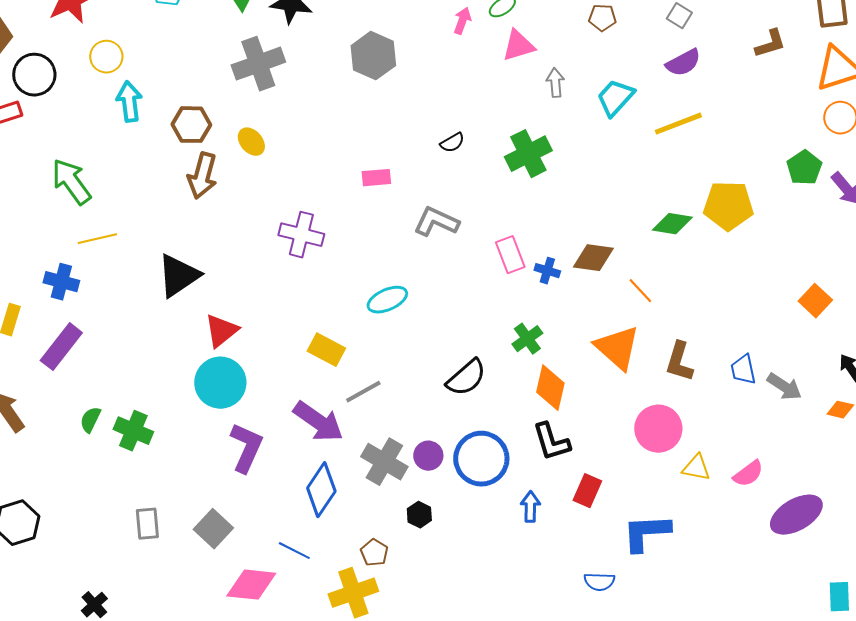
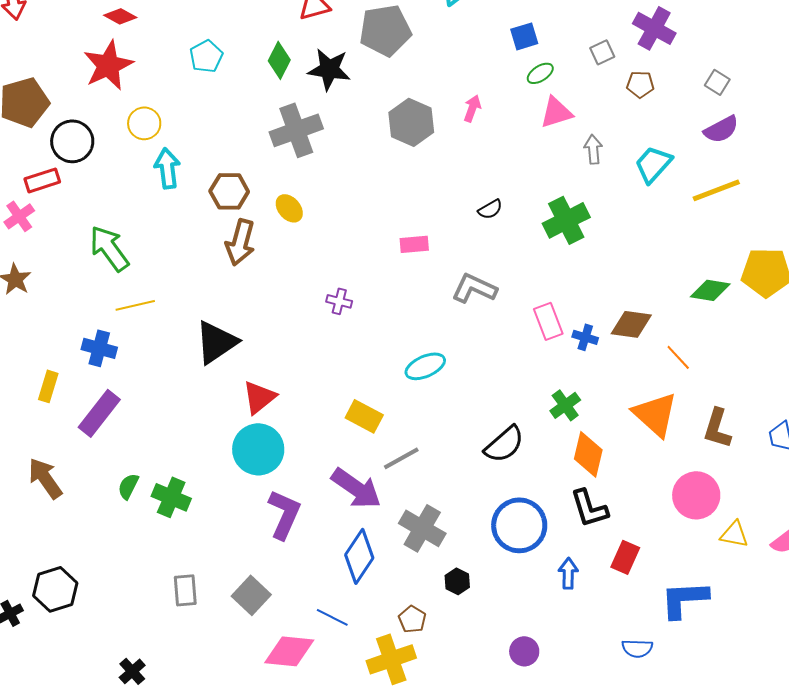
pink arrow: (462, 21) -> (472, 108), moved
purple cross: (301, 235) -> (339, 301), size x0.6
purple circle: (428, 456) -> (524, 651), moved

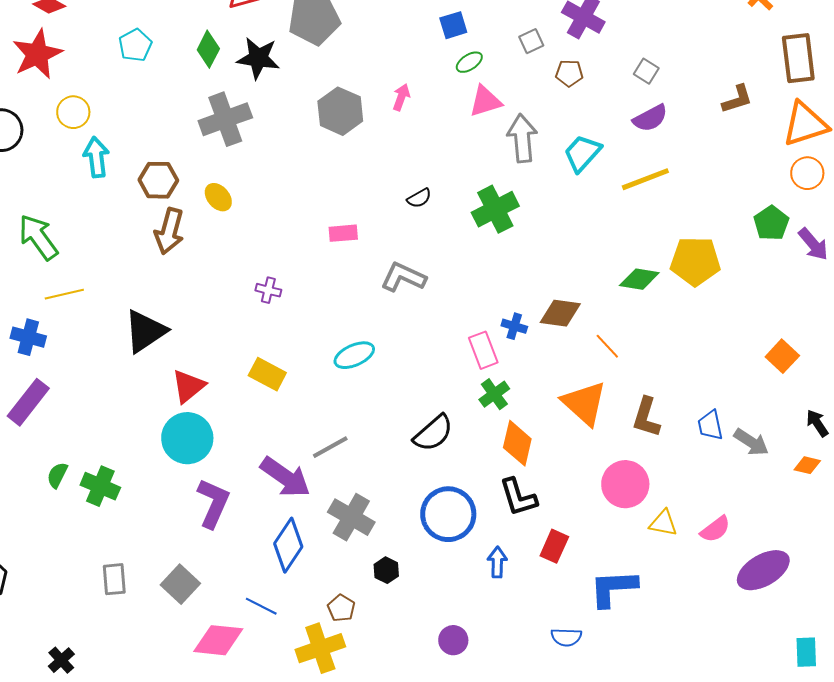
gray arrow: (593, 149) -> (522, 138), size x1.6
pink rectangle: (548, 321) -> (483, 350), moved
yellow rectangle: (364, 416) -> (267, 374), moved

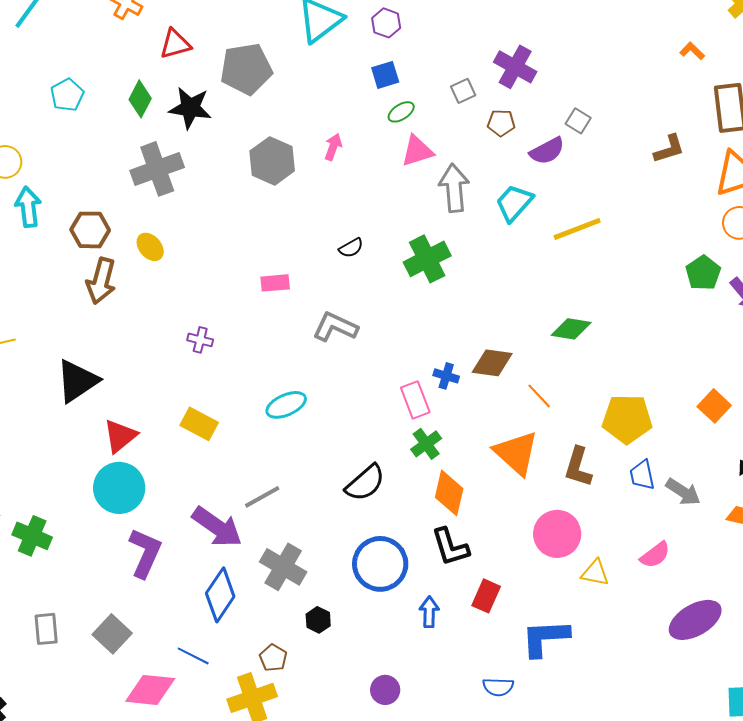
purple semicircle: (650, 118) -> (547, 151), moved
yellow pentagon: (695, 261) -> (627, 419), moved
pink semicircle: (715, 529) -> (655, 555), moved

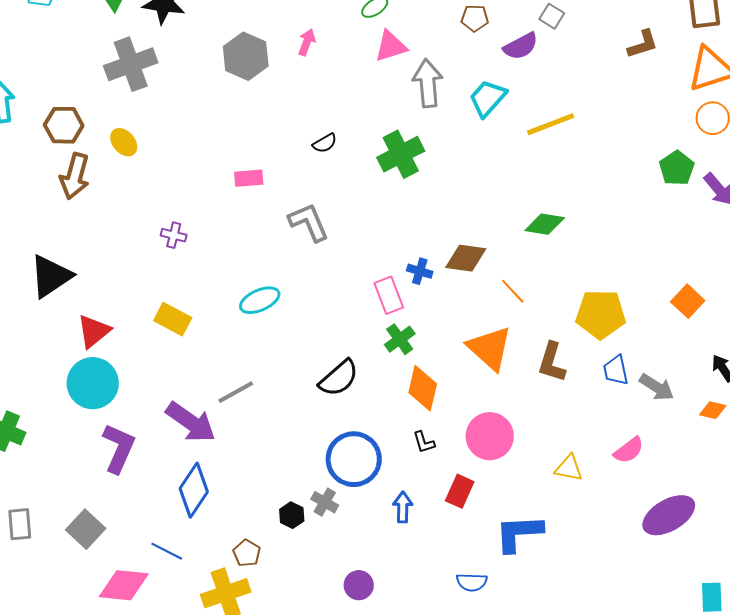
gray L-shape: (335, 327) -> (309, 222), turned 42
pink circle: (557, 534) -> (490, 436), moved
black L-shape: (450, 547) -> (424, 442), size x0.6
gray cross: (283, 567) -> (325, 502), moved, size x0.6

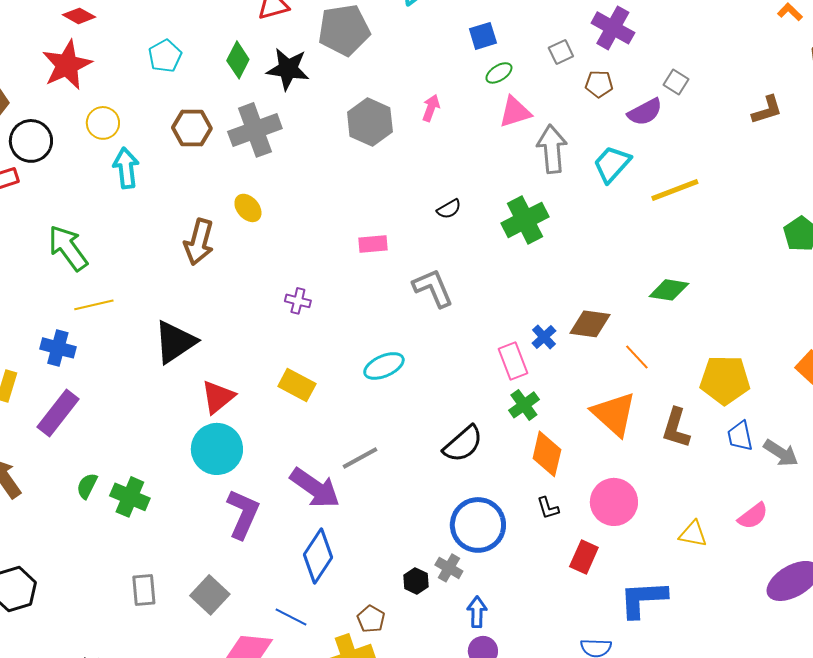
brown hexagon: (64, 125) -> (192, 128), moved
blue cross: (420, 271) -> (544, 337), turned 30
blue arrow: (403, 507) -> (477, 612), moved

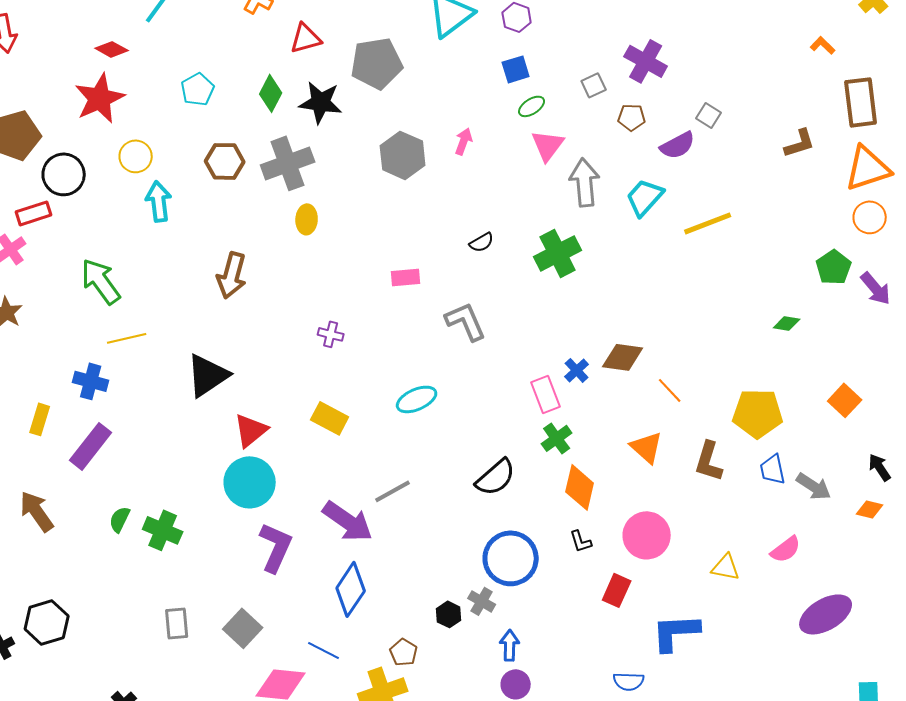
pink triangle: (515, 112) -> (548, 145), turned -36
yellow ellipse: (248, 208) -> (307, 219), moved, turned 44
green diamond: (669, 290) -> (787, 323), moved, size x0.7
orange triangle: (614, 414) -> (647, 447), size x0.7

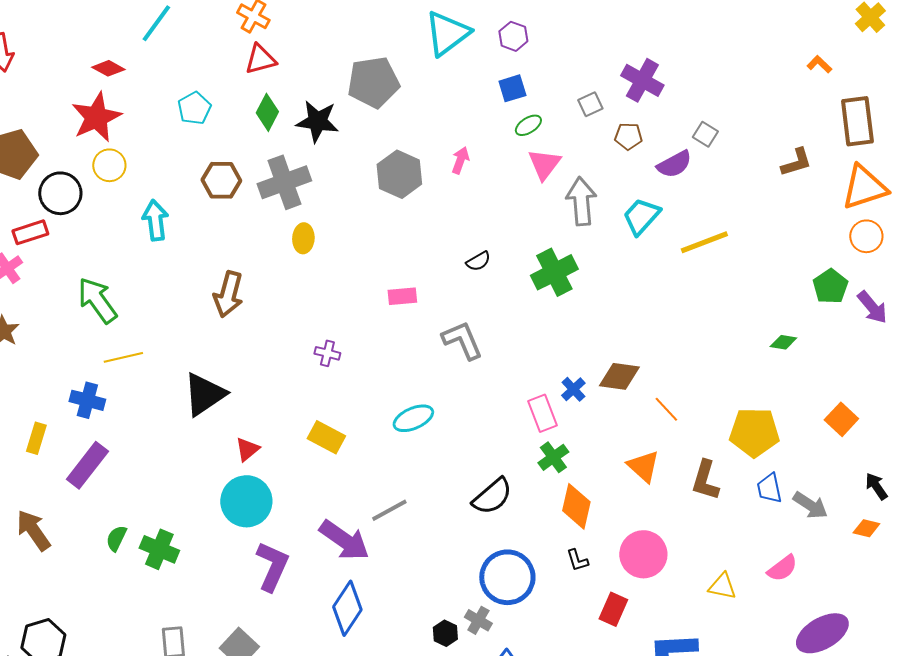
red triangle: (306, 38) -> (260, 59), moved
yellow circle: (136, 156) -> (109, 165), moved
red triangle: (251, 430) -> (247, 449), size x0.7

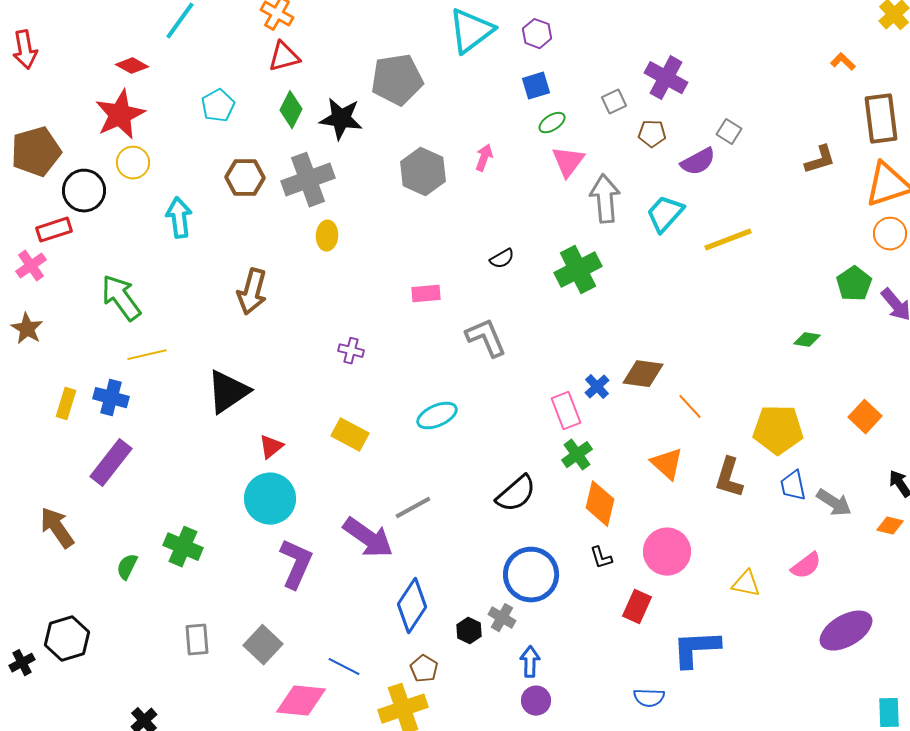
yellow rectangle: (36, 438) -> (66, 404), moved
green semicircle: (116, 538) -> (127, 567), moved
blue diamond: (347, 608) -> (412, 606), moved

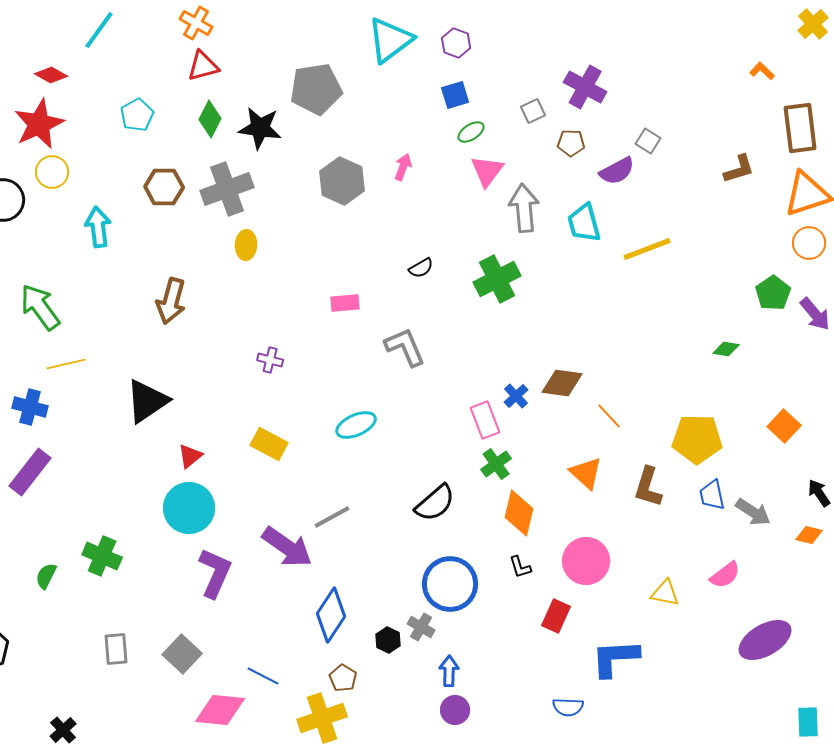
cyan trapezoid: (665, 214) -> (584, 223), turned -57

